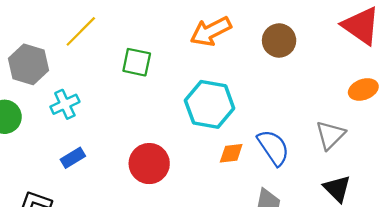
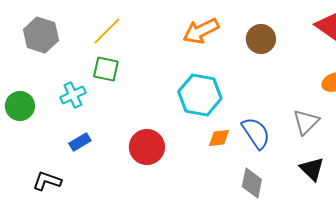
yellow line: (81, 31) -> (107, 31), moved
green square: (137, 62) -> (106, 69), moved
gray hexagon: (28, 64) -> (41, 35), moved

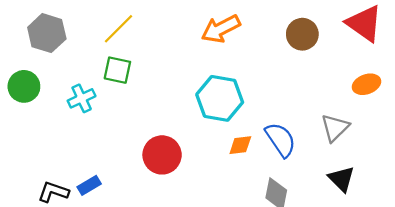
brown circle: (261, 39) -> (302, 34), moved
green circle: (20, 106) -> (24, 86), moved
blue rectangle: (80, 142) -> (89, 185), moved

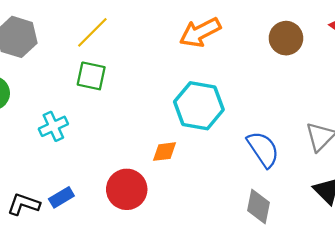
cyan cross: (82, 98) -> (53, 126), moved
orange diamond: (240, 145) -> (165, 152), moved
red circle: (162, 155) -> (127, 189), moved

